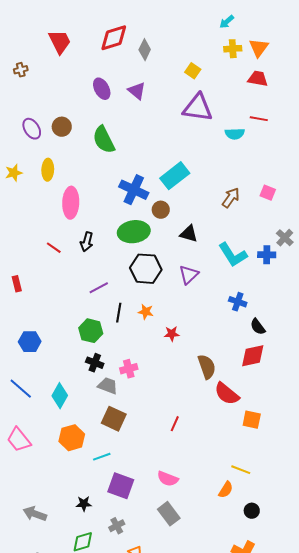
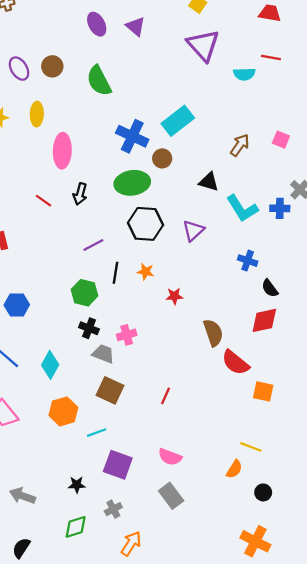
purple triangle: (198, 108) -> (203, 45), turned 40
black triangle: (189, 234) -> (209, 182), moved
red line: (175, 424) -> (166, 396), moved

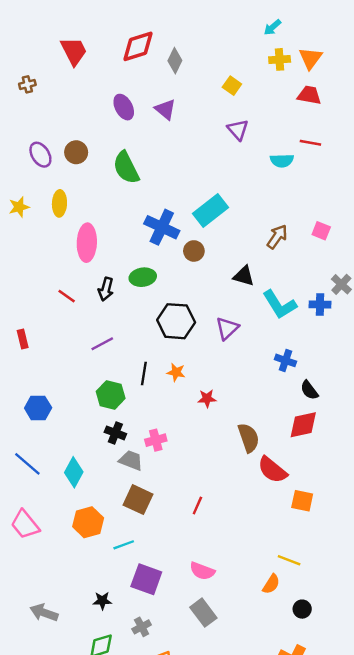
purple triangle: (203, 45) -> (238, 130), size x0.6
green ellipse: (132, 183) -> (143, 277), moved, size x0.7
purple line: (93, 245) -> (102, 344), moved

